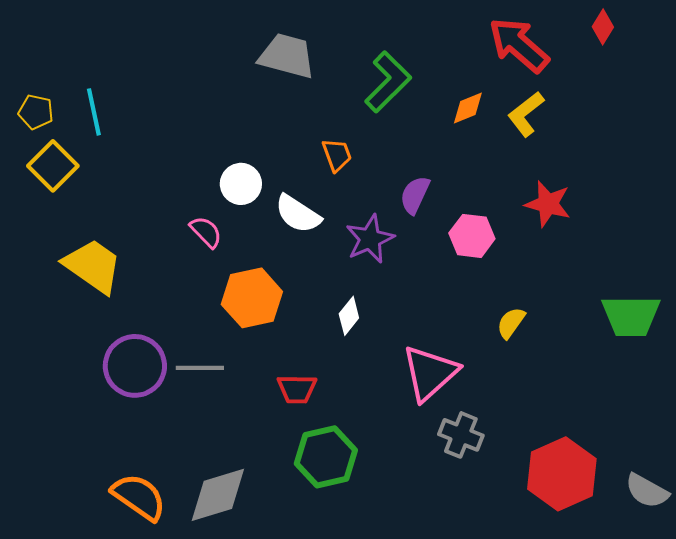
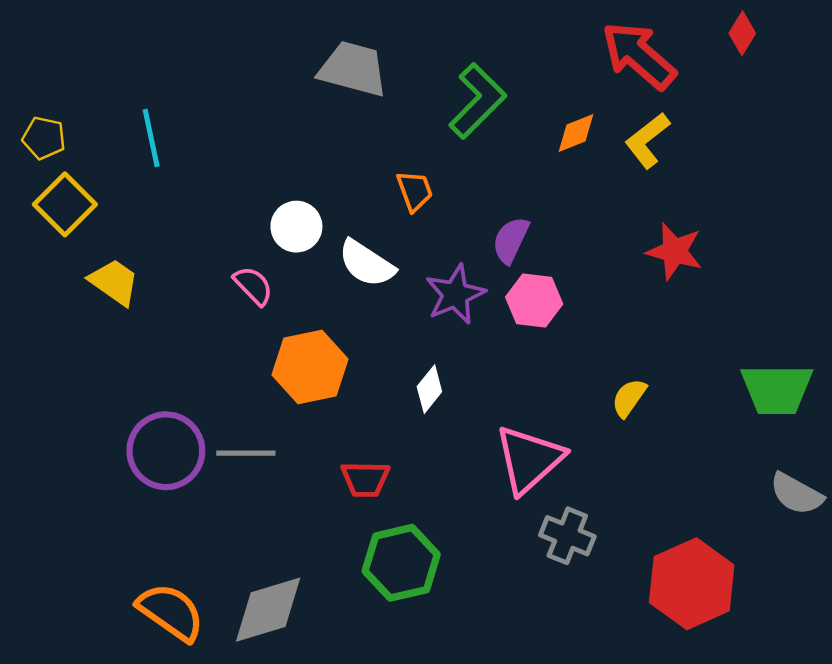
cyan line: (94, 112) -> (151, 138), moved
pink hexagon: (472, 236) -> (534, 300), moved
yellow trapezoid: (93, 266) -> (114, 282), moved, size x0.7
gray semicircle: (647, 491) -> (796, 494), moved

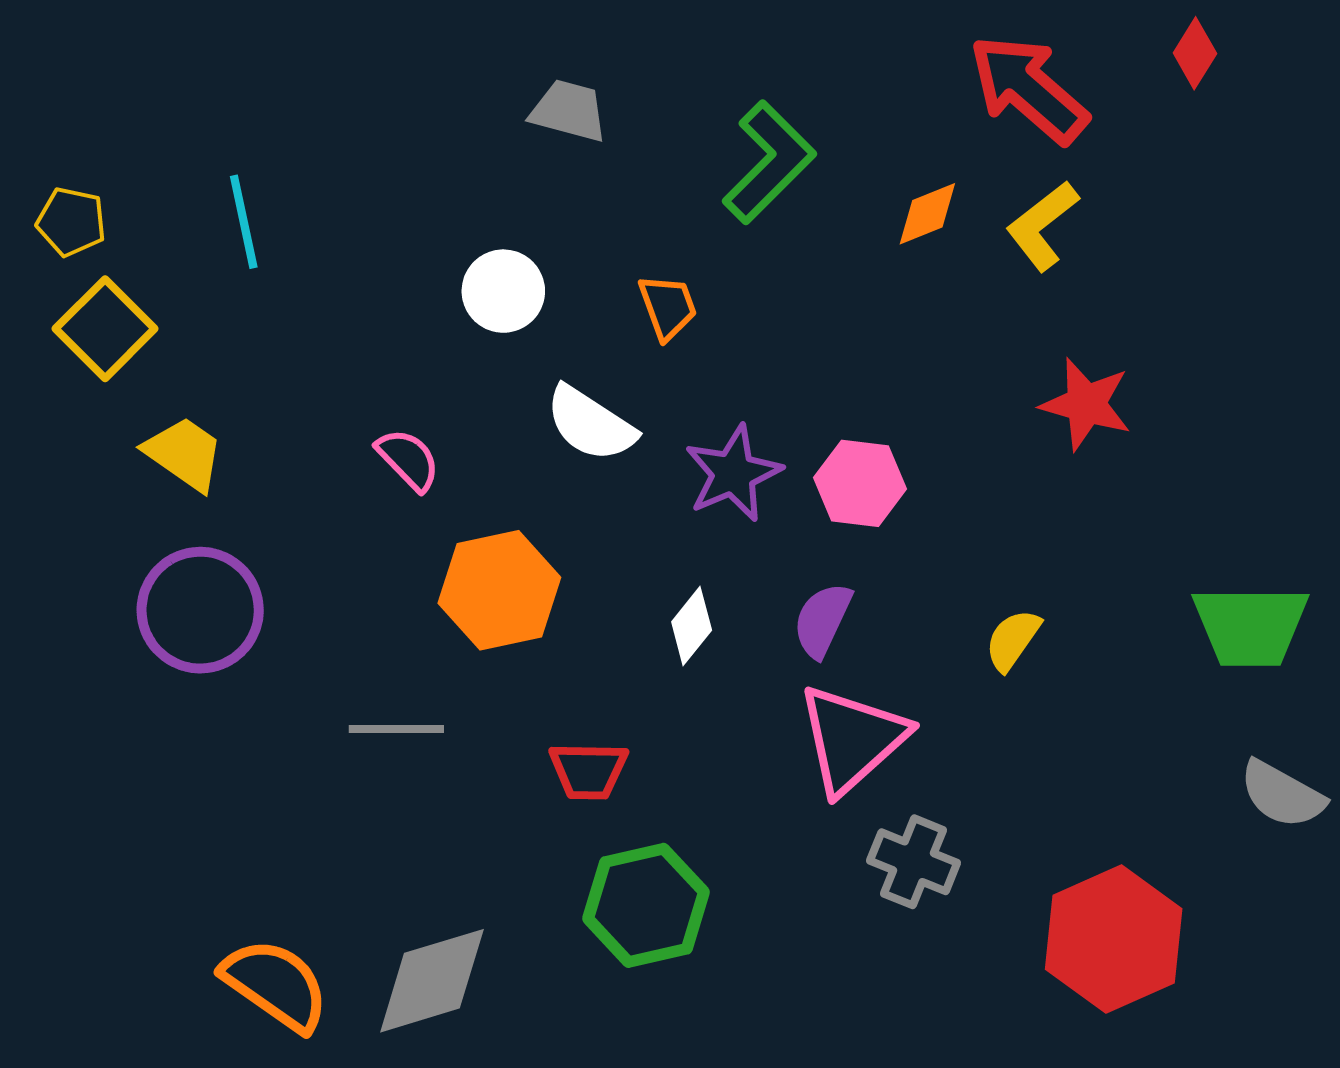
gray trapezoid: (353, 69) -> (569, 111), size x0.7
white circle: (296, 227) -> (503, 291), moved
purple semicircle: (511, 240) -> (822, 620), moved
purple circle: (166, 451) -> (200, 610), moved

